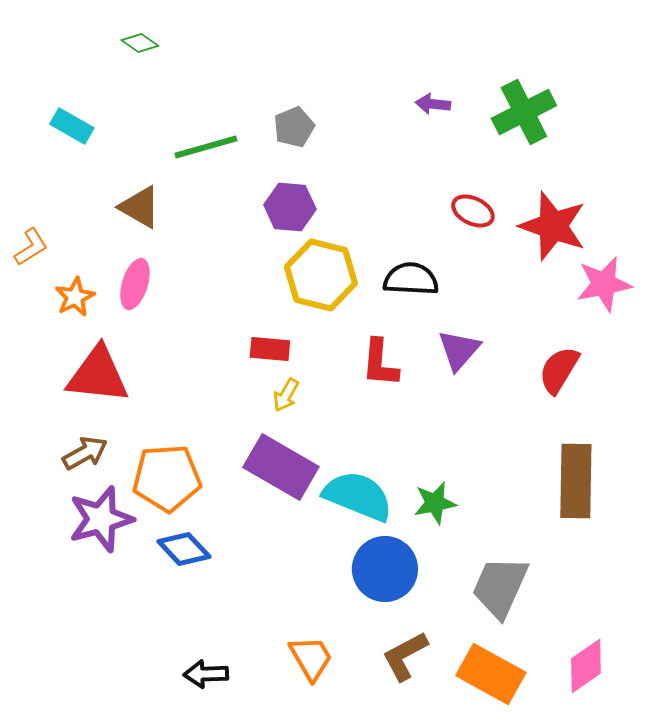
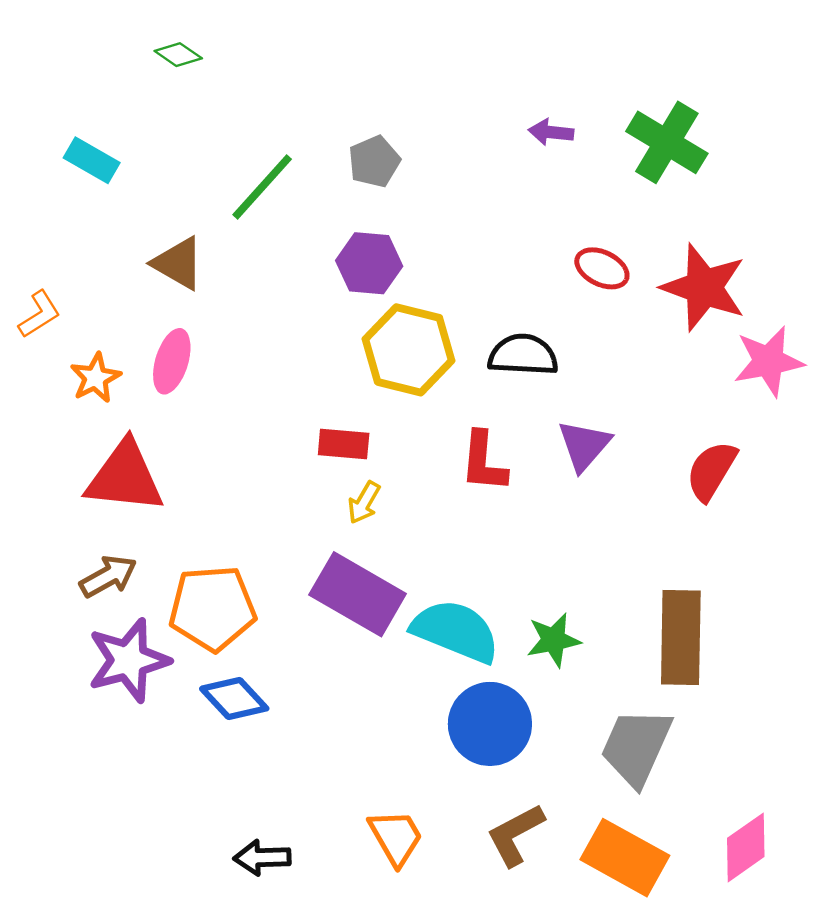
green cross: (524, 112) -> (667, 142), turned -32
green line: (206, 147) -> (262, 187), turned -32
brown rectangle: (576, 481) -> (681, 637), moved

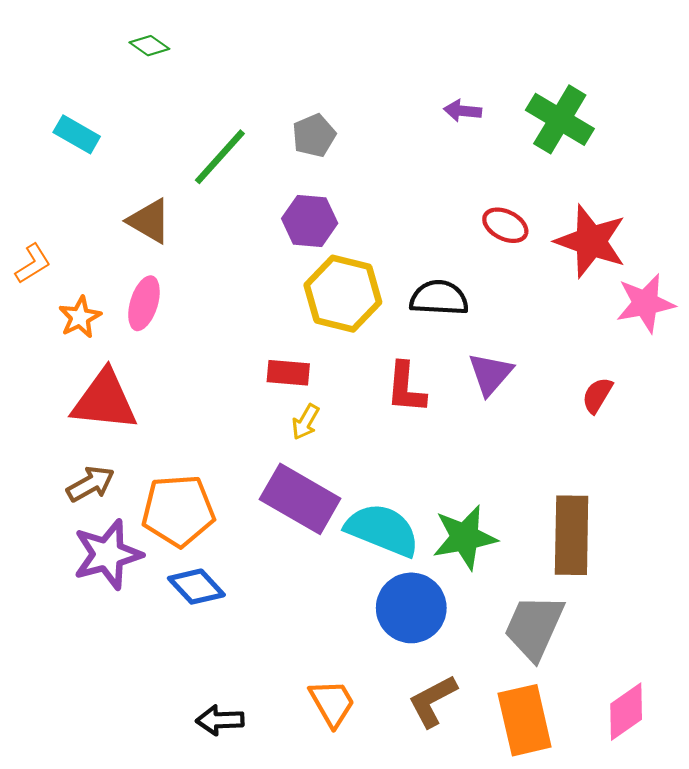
red semicircle: (711, 471) -> (597, 395), size x0.7
green star: (554, 640) -> (465, 537), size x1.4
orange rectangle: (625, 858) -> (525, 720), turned 48

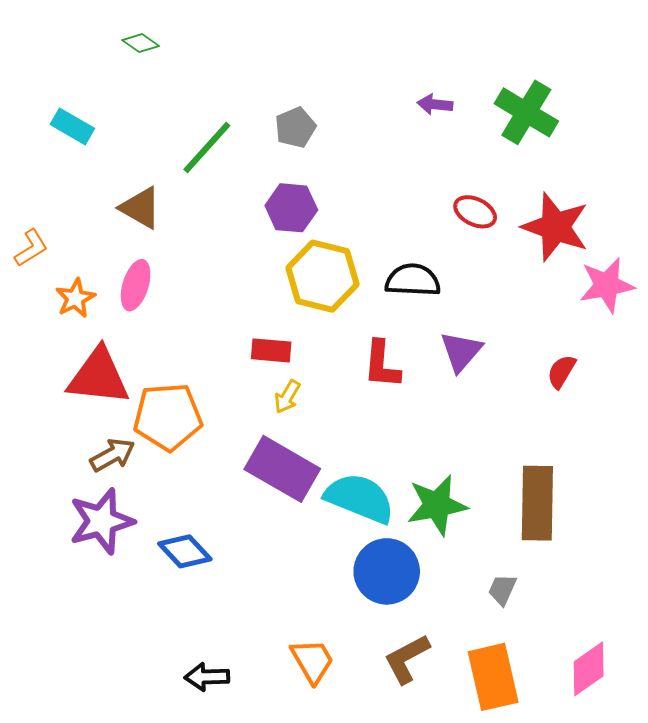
brown arrow: (91, 484) -> (112, 455), moved
orange pentagon: (178, 511) -> (168, 417), moved
gray trapezoid: (534, 627) -> (502, 590), size x0.5

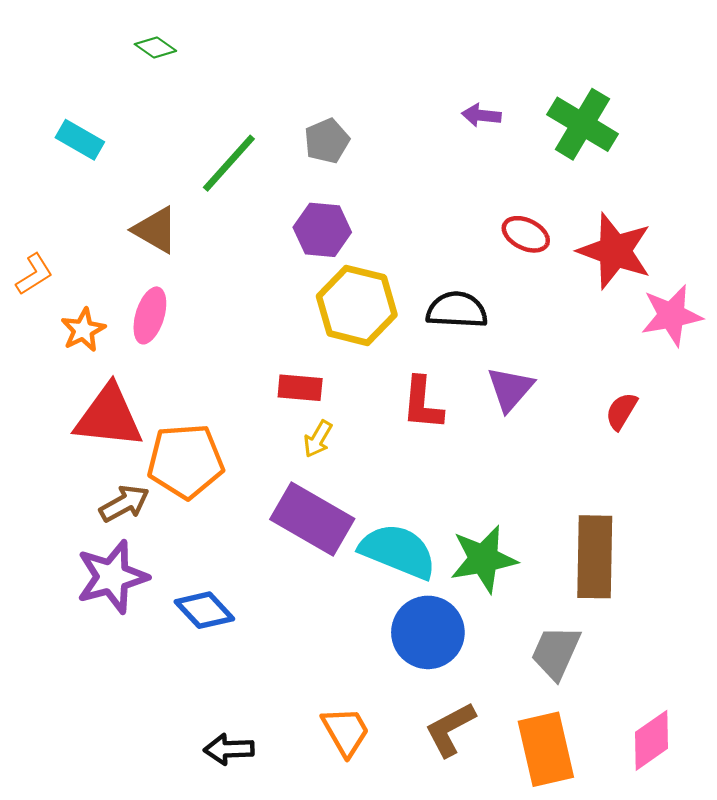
gray trapezoid: (502, 590) -> (556, 652), size x1.6

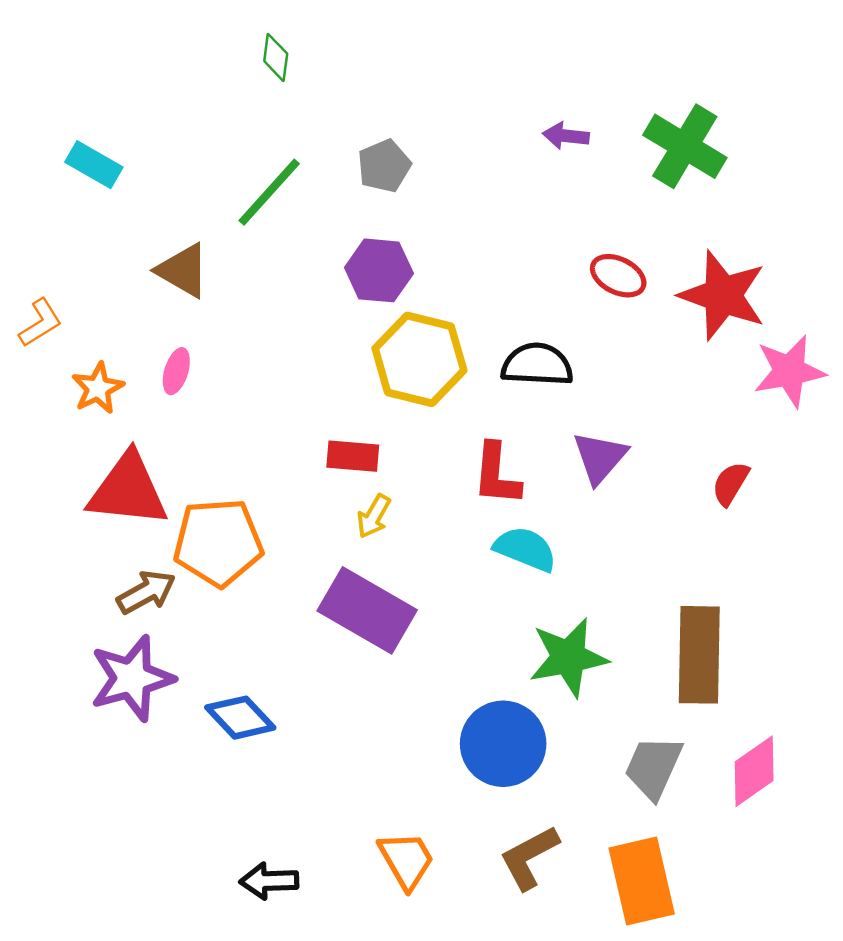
green diamond: (155, 47) -> (276, 57), moved, turned 63
pink ellipse: (150, 315) -> (176, 371), size x0.7
cyan semicircle: (398, 551) -> (525, 549), moved, size x0.7
pink diamond: (651, 740) -> (754, 771), moved

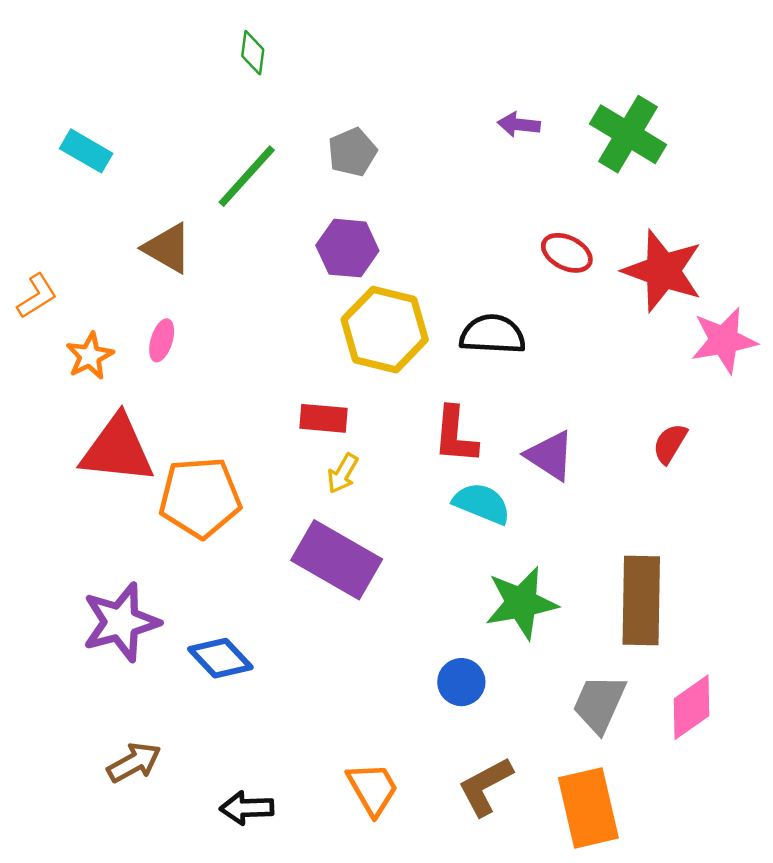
purple triangle: (600, 457) -> (550, 455), moved, turned -38
brown arrow: (146, 592) -> (134, 762), moved
blue circle: (503, 744) -> (461, 682), size x0.6

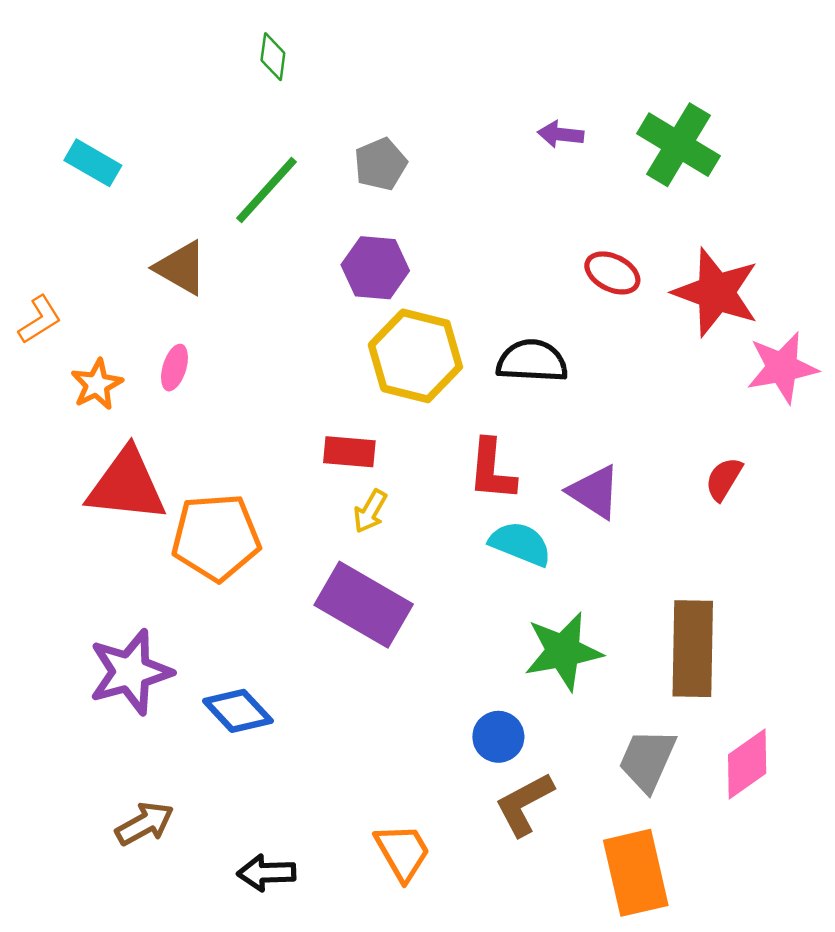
brown L-shape: (485, 786) -> (524, 804), moved

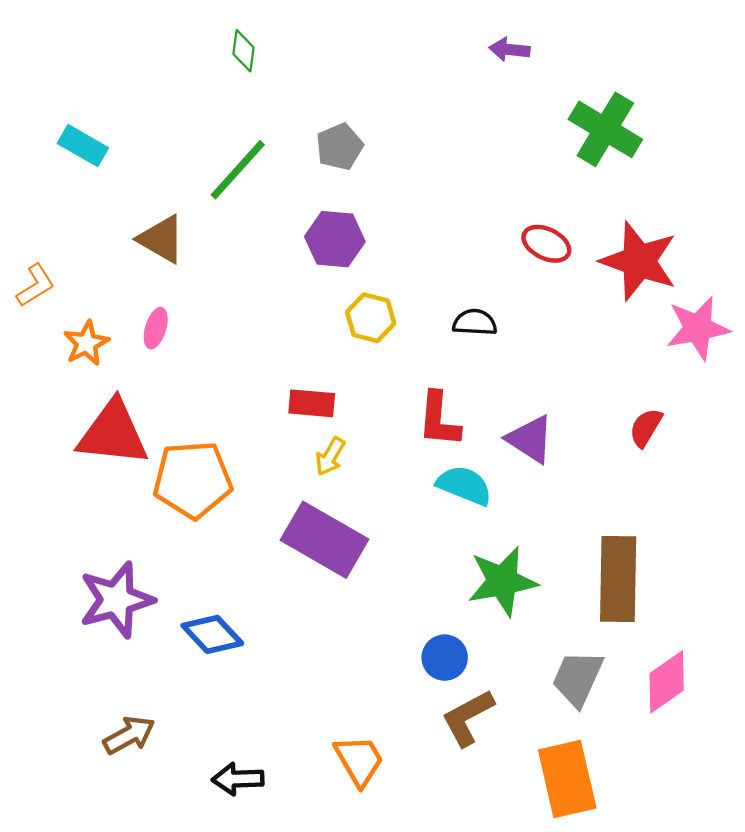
purple arrow: (561, 134) -> (509, 50), moved
yellow hexagon: (415, 356) -> (371, 318), size x0.6
black semicircle: (532, 361) -> (475, 322), size x0.7

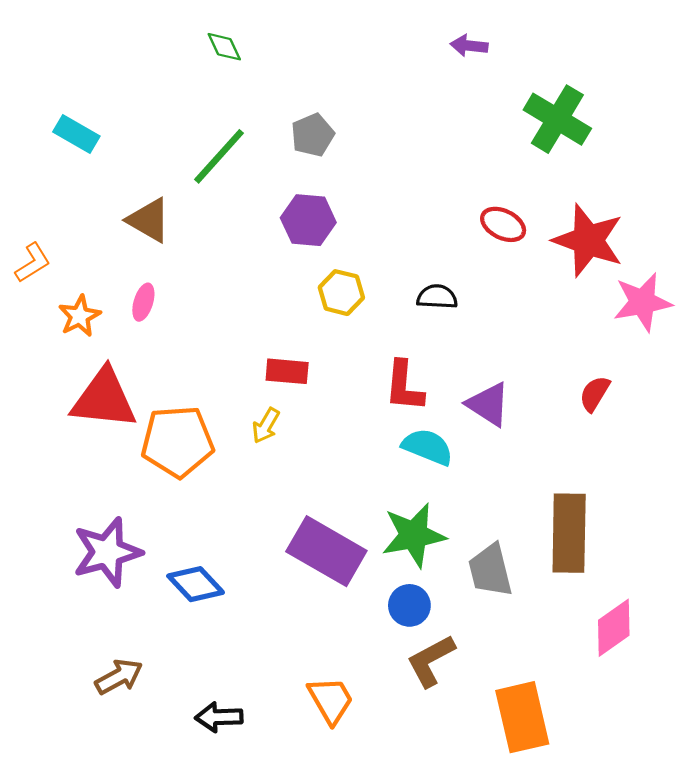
green diamond: (244, 51) -> (224, 47), turned -33
yellow arrow: (330, 456) -> (266, 426), moved
purple rectangle: (324, 540) -> (326, 551), moved
green star: (502, 581) -> (414, 535), moved
gray trapezoid: (578, 678) -> (490, 570), moved, turned -38

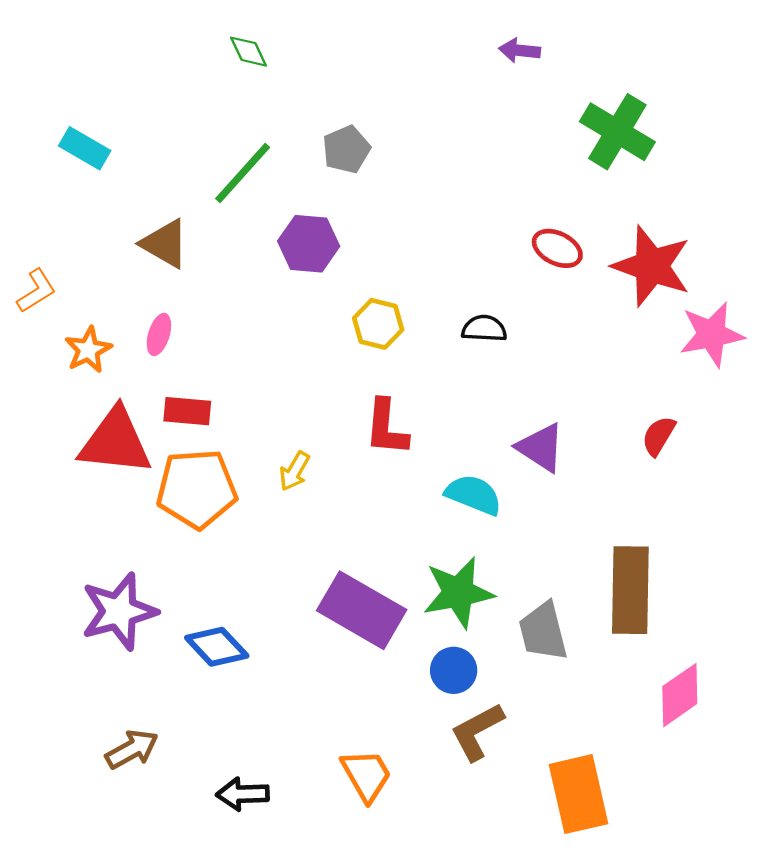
purple hexagon: (308, 220) -> (309, 244), moved
red rectangle: (287, 371) -> (187, 411), moved
red L-shape: (404, 386) -> (386, 428), moved

